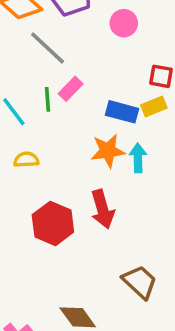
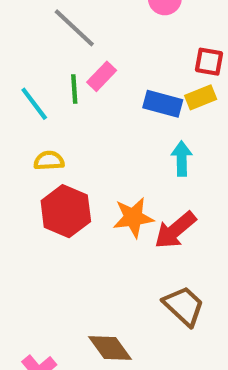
orange star: (108, 151) -> (133, 217), moved
red arrow: (103, 209) -> (175, 230), moved, turned 66
red hexagon: (53, 223) -> (66, 211), moved

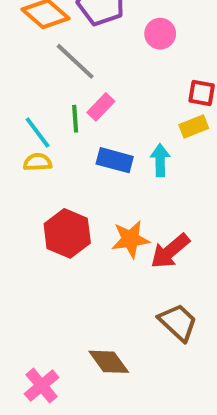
blue rectangle: (163, 104) -> (115, 160), moved
cyan arrow: (182, 158) -> (160, 160), moved
yellow semicircle: (49, 161) -> (38, 162), moved

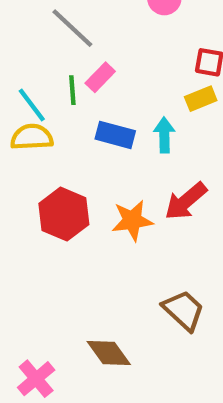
yellow semicircle: (38, 162) -> (32, 137), size x1.4
red arrow: (170, 251) -> (186, 201), moved

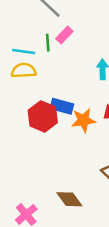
cyan line: (32, 105) -> (24, 52), turned -45
blue rectangle: (115, 135) -> (62, 106), moved

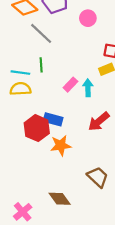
pink rectangle: (64, 35) -> (70, 85), moved
orange star: (83, 120) -> (61, 145), moved

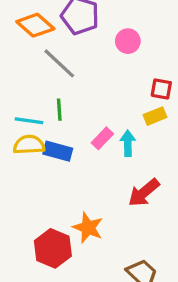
blue rectangle: (53, 119) -> (58, 151), moved
red hexagon: (37, 128) -> (53, 248), moved
orange star: (61, 145) -> (88, 228), turned 30

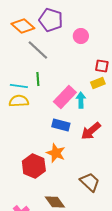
pink rectangle: (102, 138) -> (65, 97), size x1.6
blue rectangle: (58, 151) -> (61, 125), moved

